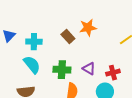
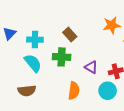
orange star: (88, 28) -> (112, 25), moved
green cross: (62, 70) -> (62, 57), moved

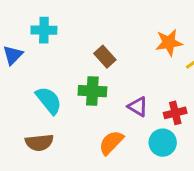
cyan cross: (35, 40) -> (44, 30), moved
orange semicircle: (74, 91) -> (111, 143), turned -144

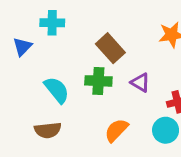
brown rectangle: (105, 57) -> (110, 48), size x1.4
purple triangle: (138, 107) -> (140, 82), moved

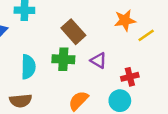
cyan semicircle: (57, 90) -> (28, 67), turned 40

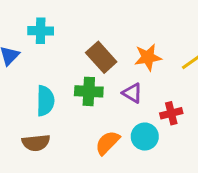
orange star: (125, 20) -> (148, 57), moved
cyan circle: (120, 101) -> (145, 137), moved

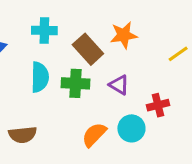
cyan cross: (41, 31) -> (44, 30), moved
orange star: (148, 57) -> (124, 35), moved
cyan semicircle: (45, 101) -> (40, 77), moved

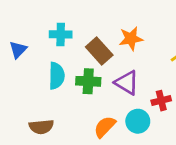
purple triangle: (119, 85) -> (127, 83), size x1.4

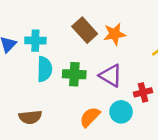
cyan cross: (61, 34) -> (35, 41), moved
brown rectangle: (99, 51) -> (85, 30), moved

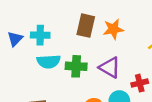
brown rectangle: (85, 30) -> (86, 26), turned 55
cyan semicircle: (44, 69) -> (49, 61), turned 85

